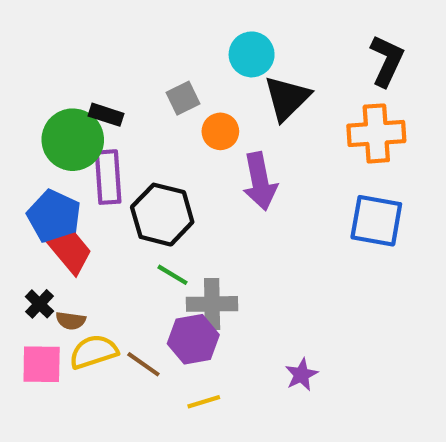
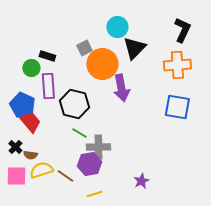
orange circle: (220, 131) -> (102, 64), size x1.8
green circle: (73, 140) -> (31, 68), size x0.6

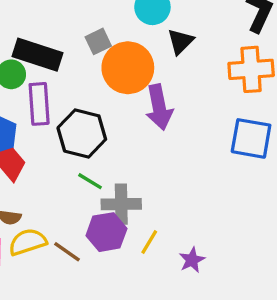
black triangle: (134, 48) -> (180, 41), size x0.7
black rectangle: (47, 56) -> (37, 55), size x1.8
yellow line: (94, 194) -> (149, 242), moved, turned -42

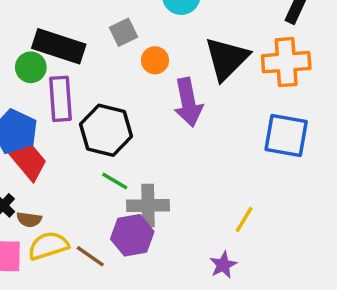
black triangle: (180, 41) -> (227, 59), moved, size x1.6
orange circle: (128, 68) -> (155, 60), size x0.5
yellow line: (149, 242) -> (244, 219), moved

